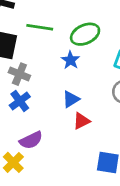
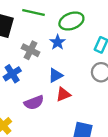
gray cross: (19, 74) -> (31, 50), moved
purple semicircle: (31, 140) -> (34, 103), moved

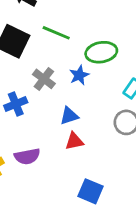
purple semicircle: (34, 103) -> (27, 156), moved

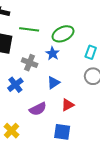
red triangle: (74, 141) -> (68, 105), moved
purple semicircle: (27, 156) -> (38, 109), moved
blue square: (90, 191) -> (62, 132), moved

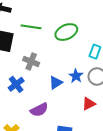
blue star: (53, 53) -> (76, 76), moved
red triangle: (68, 105) -> (89, 104), moved

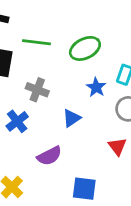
blue star: (76, 76) -> (96, 87), moved
red triangle: (89, 104) -> (117, 146), turned -40

